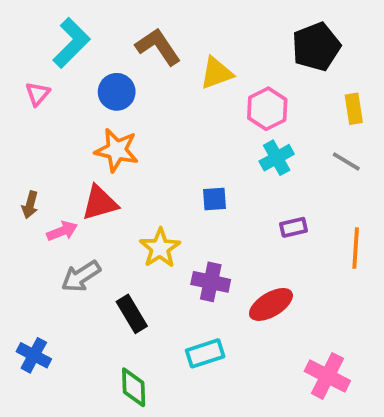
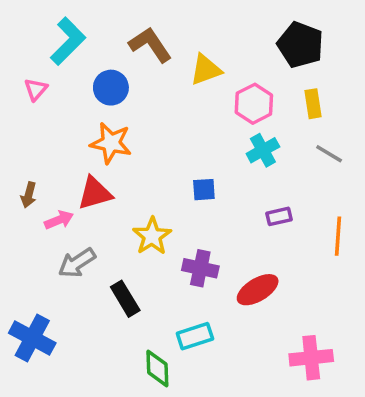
black pentagon: (316, 47) -> (300, 45), turned -30
yellow rectangle: (354, 109) -> (313, 104), moved
blue cross: (34, 355) -> (32, 338), size x1.4
pink cross: (327, 376) -> (311, 358), turned -33
green diamond: (134, 387) -> (157, 368), moved

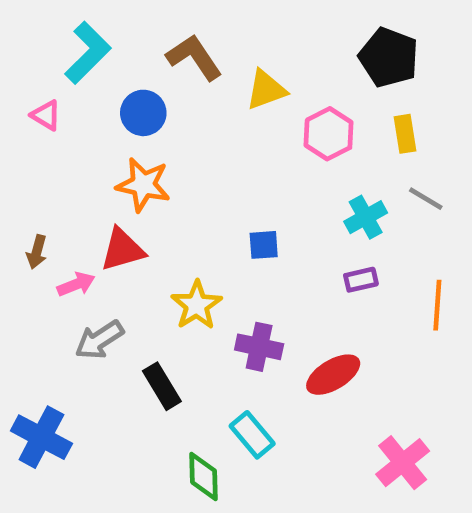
pink triangle: (36, 89) -> (46, 115), turned -40
cyan cross: (263, 150) -> (366, 217), moved
cyan rectangle: (195, 336) -> (252, 435), turned 68
pink cross: (311, 358) -> (403, 463), turned -33

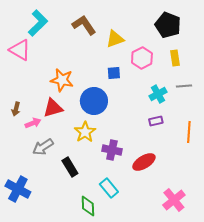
blue circle: (143, 113) -> (94, 101), moved, size x1.4
pink triangle: (46, 115) -> (20, 50), size x1.6
gray line: (426, 199) -> (184, 86), turned -35
blue square: (264, 245) -> (114, 73), moved

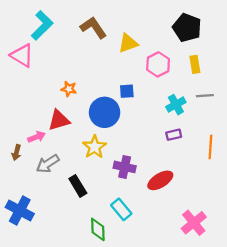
blue square: (114, 73) -> (127, 91), moved
orange star: (62, 80) -> (69, 89), size x0.6
brown arrow: (16, 109) -> (16, 152), moved

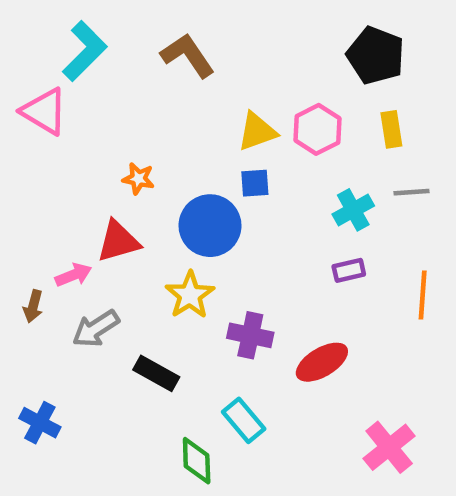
yellow triangle: (128, 43) -> (257, 132), moved
black rectangle: (78, 186) -> (156, 373), turned -30
blue cross: (20, 210) -> (40, 423), size x0.7

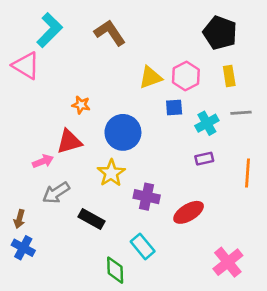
blue square: (255, 183) -> (174, 107), moved
brown arrow: (33, 306) -> (19, 219), moved

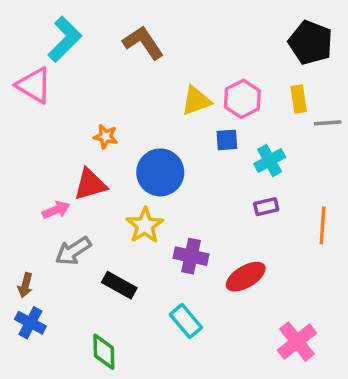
black pentagon: (220, 33) -> (311, 43), moved
gray line: (241, 113) -> (328, 123), moved
green diamond: (115, 270) -> (104, 352), moved

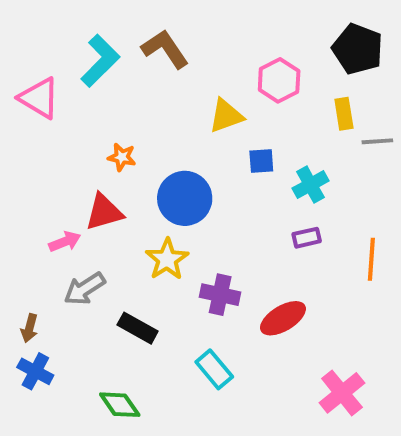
cyan L-shape: (65, 39) -> (100, 61), moved
pink hexagon: (242, 99) -> (279, 80), moved
green diamond: (104, 352) -> (120, 405), turned -33

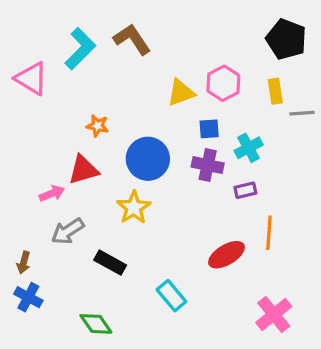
pink hexagon: (279, 80) -> (223, 83), moved
orange line: (371, 259) -> (269, 233), moved
purple cross: (220, 295) -> (208, 165), moved

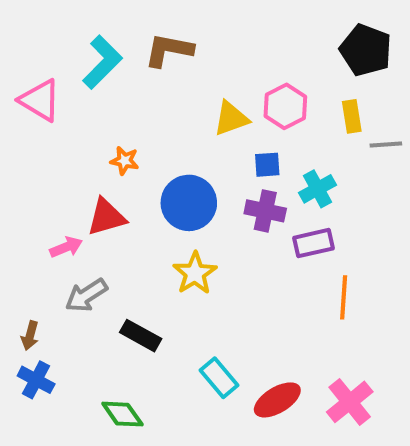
brown L-shape: (132, 39) -> (169, 50), turned -45
purple rectangle: (245, 190) -> (313, 243), size x1.4
yellow star: (134, 208) -> (195, 273), moved
red ellipse: (226, 255) -> (277, 400), moved

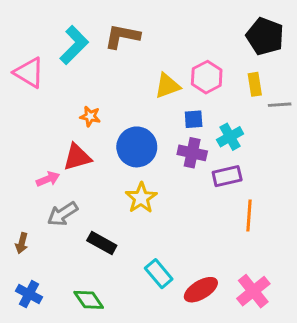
blue cross: (36, 380) -> (29, 294), moved

